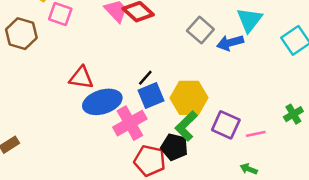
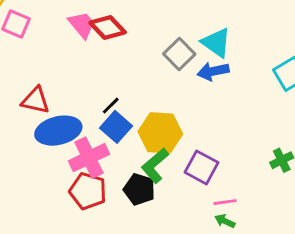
cyan triangle: (249, 20) -> (216, 43), moved, turned -36
blue square: (151, 95) -> (116, 127), turned -30
pink line: (256, 134) -> (225, 202), moved
red pentagon: (150, 161) -> (88, 191), moved

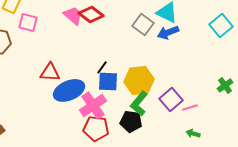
blue square: (116, 127) -> (108, 81), turned -30
purple square: (201, 167) -> (171, 99), turned 30
pink line: (225, 202) -> (190, 107), moved

